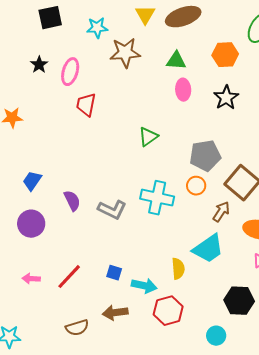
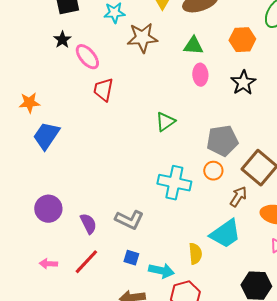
black star: (39, 65) -> (62, 40), moved
pink ellipse: (70, 72) -> (87, 57), turned -56
blue trapezoid: (32, 181) -> (46, 136), moved, size x1.4
purple semicircle: (72, 201) -> (88, 224), moved
gray L-shape: (112, 210) -> (129, 220), moved

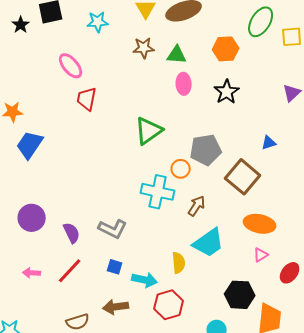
brown star: (142, 38) -> (144, 48), moved, size x0.7
black star: (62, 40) -> (21, 25), moved
green triangle: (165, 122) -> (149, 131), size x1.4
orange circle: (213, 171) -> (181, 169), moved
brown arrow: (238, 197) -> (197, 206), moved

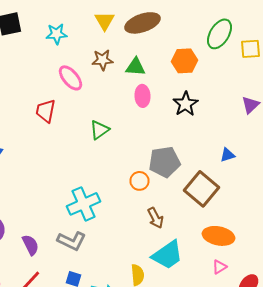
pink ellipse: (71, 66) -> (70, 78), moved
green triangle: (149, 131) -> (100, 130), moved, size x0.7
cyan cross: (158, 192) -> (84, 204), moved, turned -36
brown arrow: (197, 206) -> (156, 218), turned 120

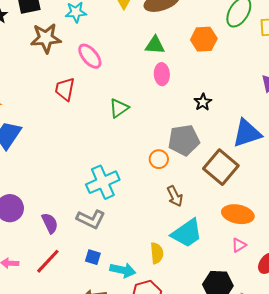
brown star: (102, 60) -> (46, 38), moved, size x1.4
black star: (186, 104) -> (203, 102), moved, size x0.7
blue triangle: (228, 155) -> (247, 133), size x2.0

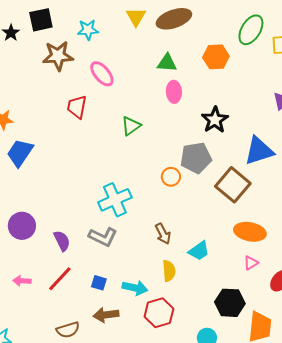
black star: (203, 102) -> (215, 120), size x1.5
brown arrow: (175, 196) -> (163, 234), moved
cyan trapezoid: (187, 233) -> (199, 251), size x0.7
blue square: (93, 257) -> (99, 283), moved

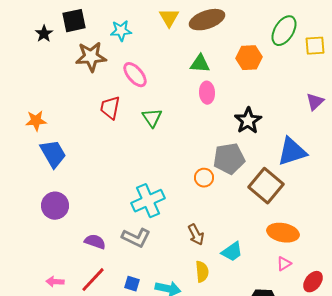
green triangle: (131, 126) -> (152, 118), moved, turned -30
blue trapezoid: (20, 153) -> (53, 154), turned 116
purple circle: (22, 226) -> (55, 206), moved
purple semicircle: (62, 241) -> (95, 242), turned -45

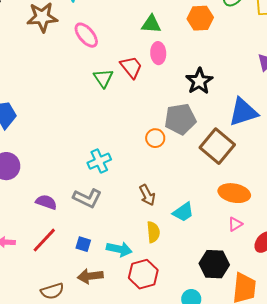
red trapezoid: (110, 108) -> (131, 67), moved, turned 130
cyan cross: (148, 201) -> (99, 161), size x0.7

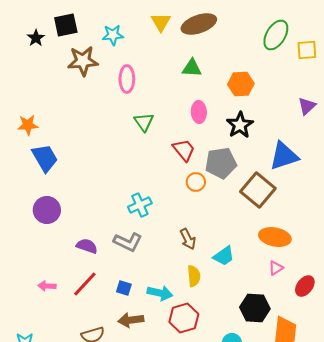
orange hexagon: (200, 18) -> (241, 84), moved
pink ellipse: (86, 35) -> (127, 79), turned 40
pink ellipse: (158, 53) -> (199, 112), moved
red trapezoid: (131, 67) -> (184, 150), moved

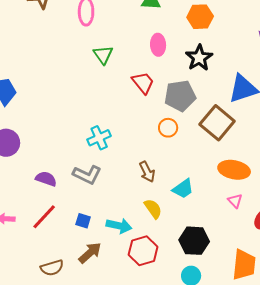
orange circle: (196, 182) -> (168, 128), moved
pink triangle: (276, 268) -> (235, 201), turned -42
yellow semicircle: (194, 276) -> (153, 209), turned -30
black hexagon: (255, 308) -> (194, 241), moved
brown arrow: (131, 320) -> (90, 253), turned 145

